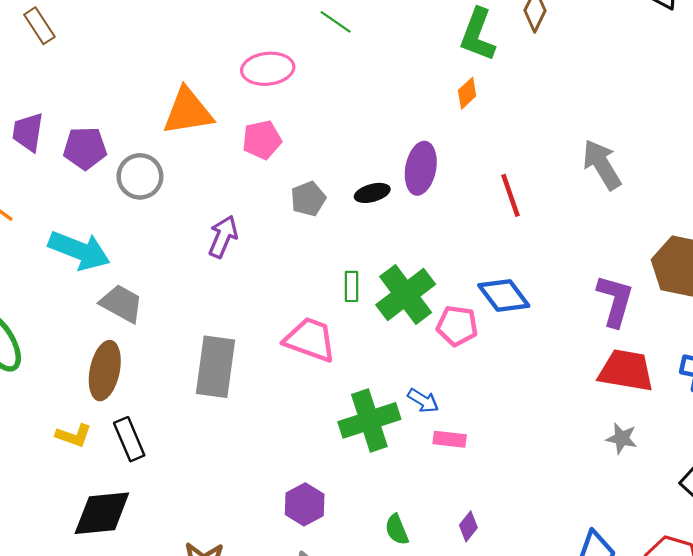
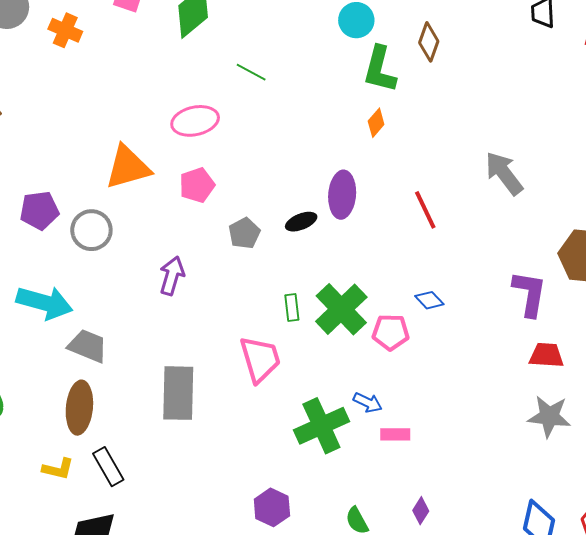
blue diamond: (504, 295) -> (429, 300), size x0.6
pink trapezoid: (310, 340) -> (260, 359), turned 60
red trapezoid: (626, 371) -> (546, 355), size x0.7
gray star: (622, 438) -> (549, 416), size x1.5

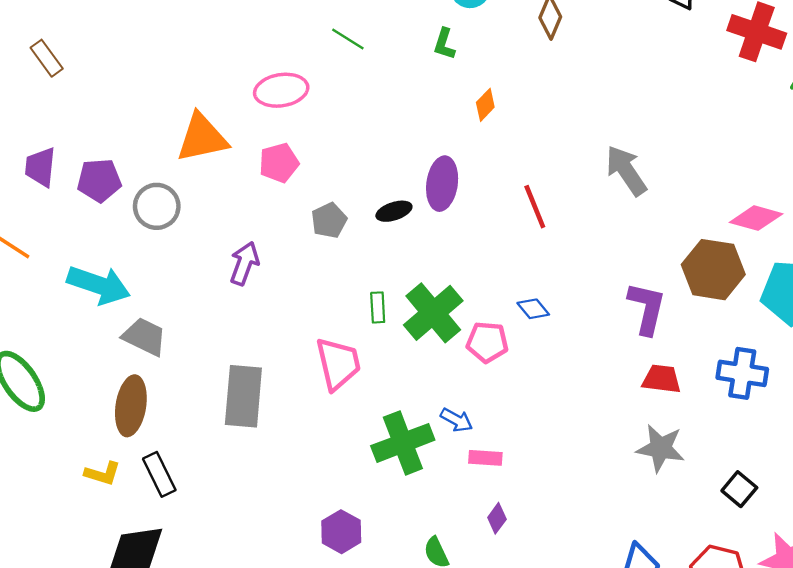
green L-shape: (380, 69) -> (444, 44), moved, size x0.6
purple diamond: (421, 511) -> (497, 518), moved

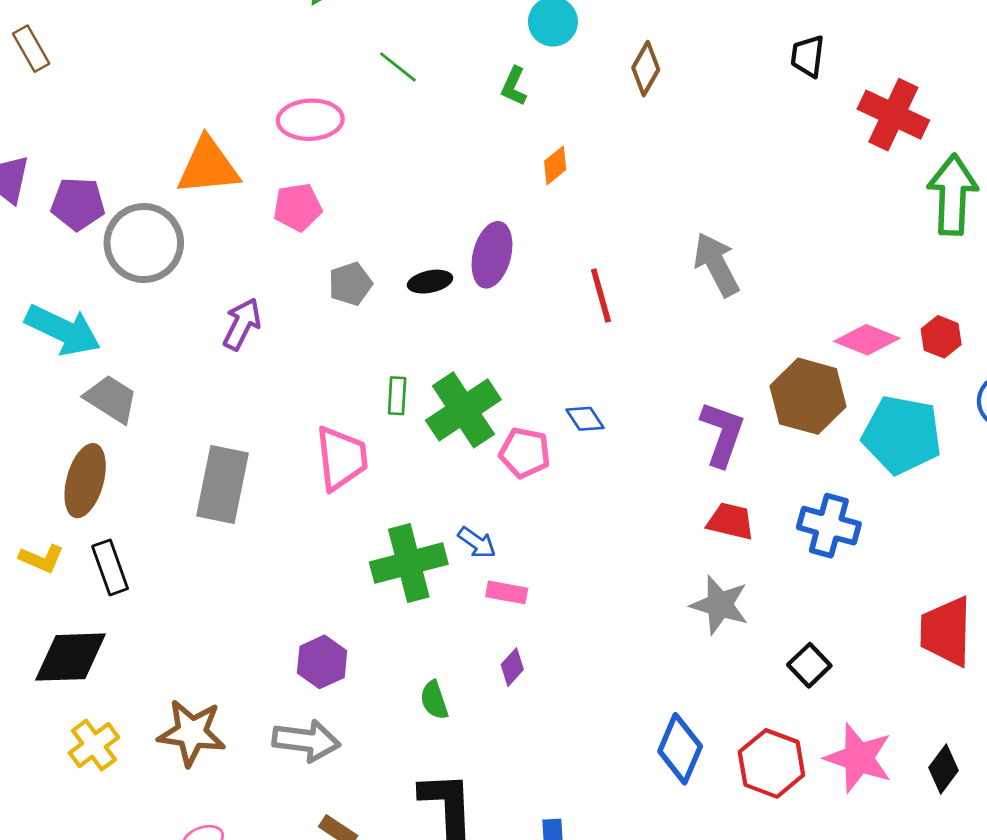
gray circle: (157, 206) -> (144, 243), size x1.4

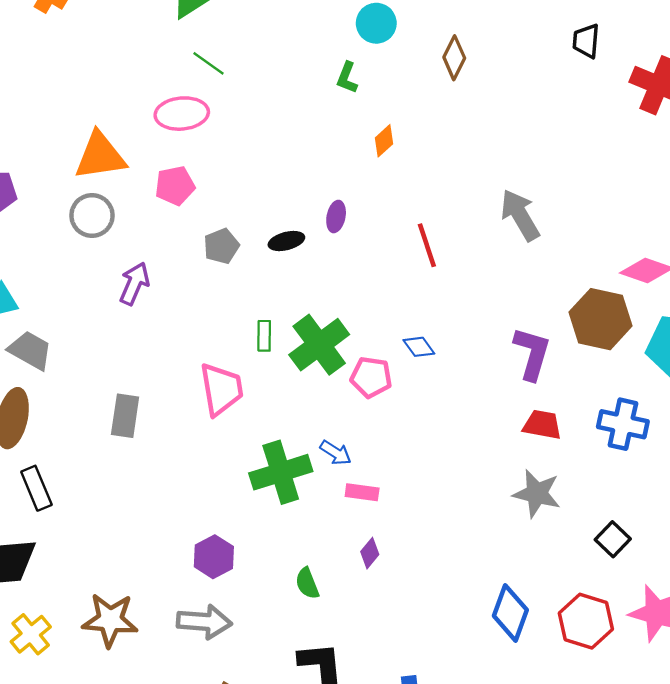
green line: (398, 67) -> (208, 63), moved
gray circle: (144, 243) -> (92, 215), moved, size x0.7
purple ellipse: (492, 255) -> (336, 217), size x0.6
gray rectangle: (223, 485) -> (125, 416), size x0.7

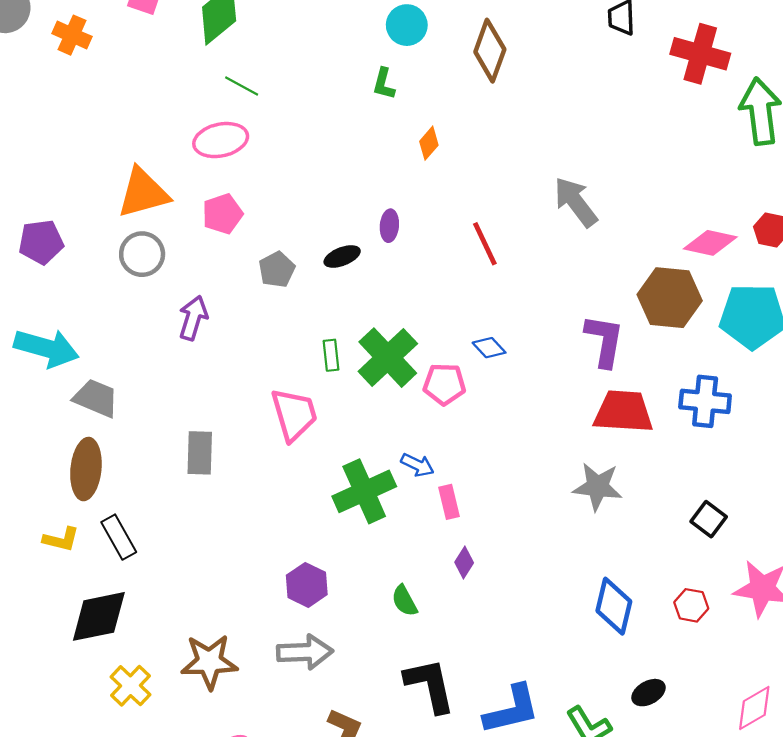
brown diamond: (454, 58) -> (490, 51), size x1.4
red trapezoid: (542, 425) -> (623, 412), size x1.5
pink rectangle: (362, 492) -> (449, 502), turned 76
gray star: (537, 494) -> (598, 487), moved
red hexagon: (586, 621) -> (691, 605), size x0.6

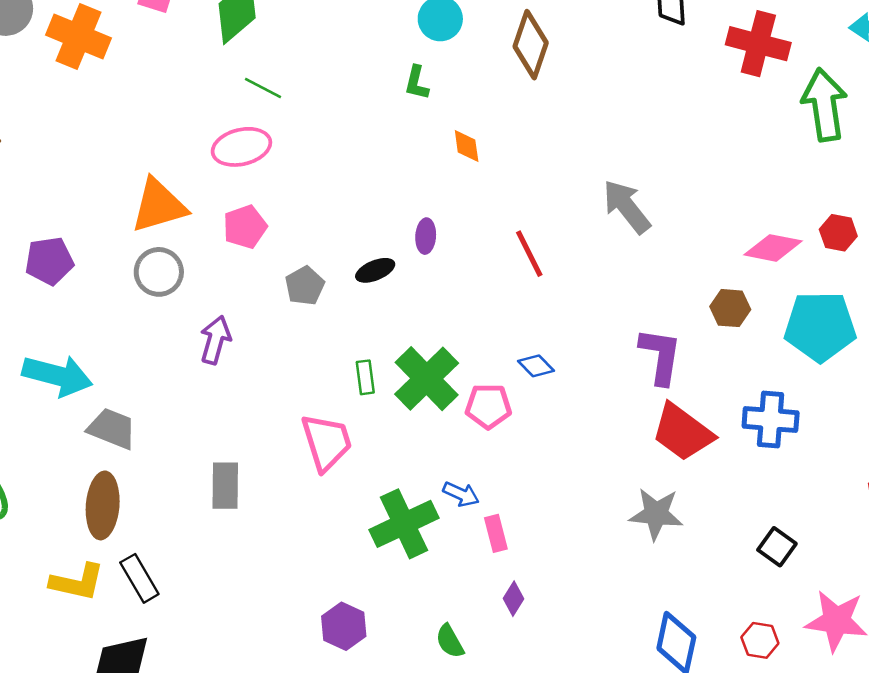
orange cross: (72, 35) -> (79, 36), size x1.5
orange diamond: (429, 143) -> (467, 146), turned -48
brown hexagon: (670, 298) -> (730, 308), size x0.6
red trapezoid: (623, 412) -> (683, 432), turned -146
yellow L-shape: (61, 539) -> (77, 582), size x1.4

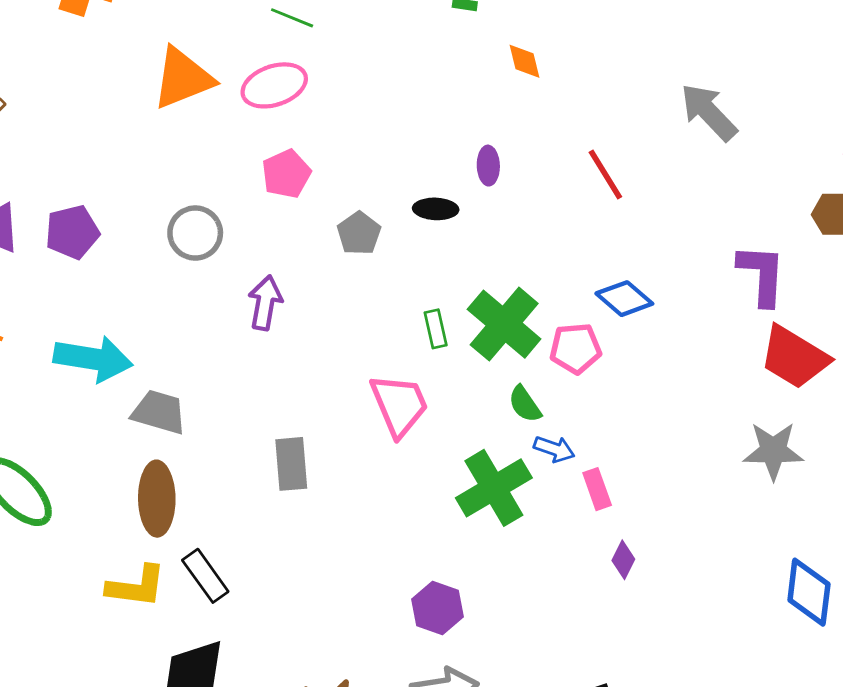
orange triangle: (159, 206) -> (183, 78), moved
black ellipse: (375, 270) -> (436, 209), turned 30
blue diamond: (536, 366) -> (624, 299), size x1.4
green semicircle: (450, 641) -> (525, 404), moved

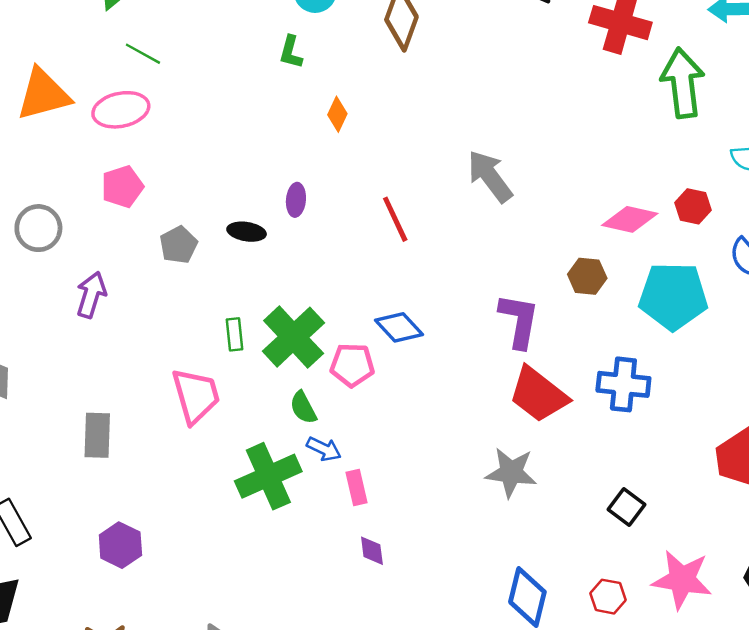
orange diamond: (525, 61) -> (337, 114), turned 32
purple diamond: (623, 560) -> (372, 551), turned -40
purple hexagon: (437, 608) -> (120, 545), moved

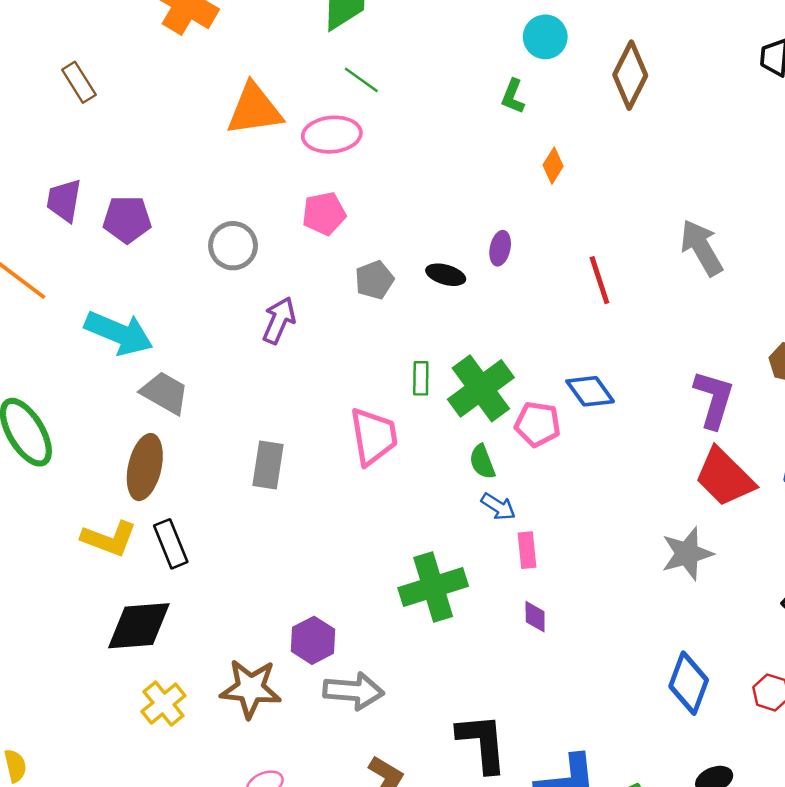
gray star: (511, 472) -> (687, 554), turned -30
green cross: (268, 476) -> (433, 587), moved
purple hexagon: (120, 545) -> (313, 640), moved

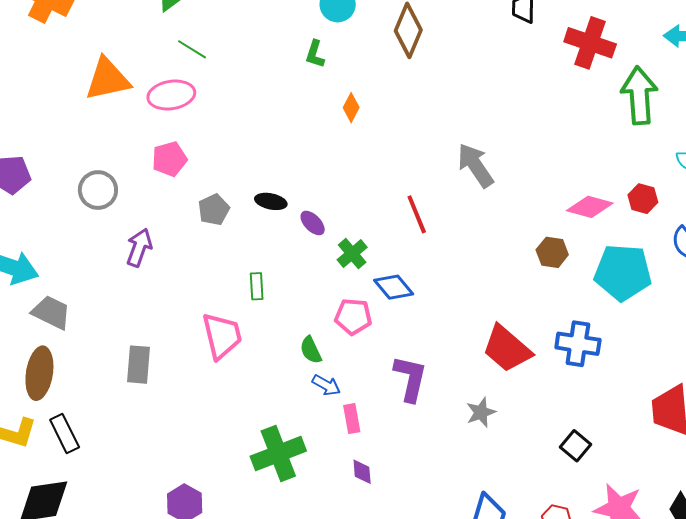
purple ellipse: (500, 248) -> (313, 223), moved, turned -52
red line: (599, 280) -> (417, 214), moved
green cross: (481, 388) -> (352, 254), moved, size x0.6
purple L-shape: (714, 399) -> (410, 378), moved
gray star: (687, 554) -> (481, 412), size x0.7

